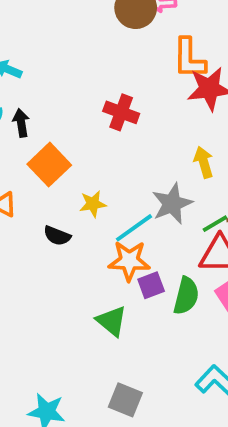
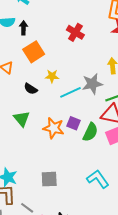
orange star: (129, 261) -> (54, 128), moved
purple square: (151, 285) -> (74, 123), turned 32
green triangle: (112, 321) -> (22, 119), moved
gray square: (125, 400) -> (49, 179), turned -36

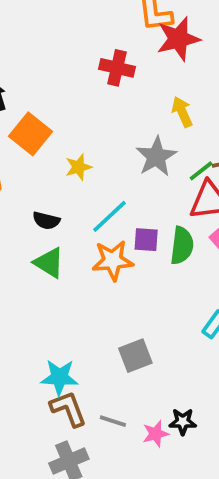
red cross: (75, 32) -> (117, 68), moved
black semicircle: (31, 89) -> (46, 221), moved
cyan line: (71, 92) -> (110, 216), moved

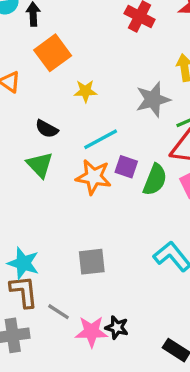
pink star: (156, 434) -> (91, 332), size x1.4

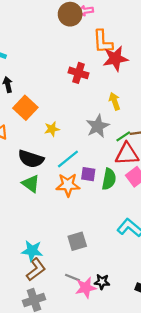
black semicircle: (47, 129) -> (31, 159), size x1.6
brown L-shape: (24, 292) -> (36, 269), turned 70
gray line: (58, 312) -> (72, 278), moved

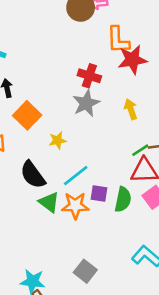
gray star: (98, 126) -> (86, 103), moved
black semicircle: (31, 159) -> (33, 175), turned 35
green triangle: (31, 184) -> (49, 202), moved
gray square: (77, 241) -> (85, 271), turned -36

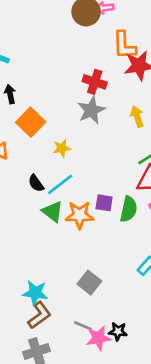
black semicircle: (33, 175) -> (36, 183), size x0.6
cyan line: (76, 176) -> (60, 184), moved

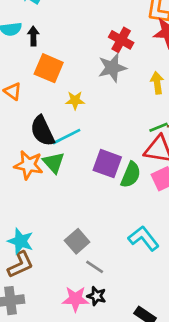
orange square: (31, 122) -> (49, 68), turned -32
black semicircle: (36, 183) -> (42, 131), size x1.6
purple square: (104, 203) -> (107, 164), size x1.5
orange star: (80, 215) -> (29, 165), moved
gray line: (83, 326) -> (95, 267), moved

